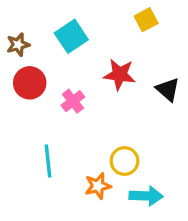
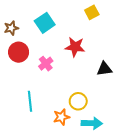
black triangle: (168, 89) -> (104, 69), moved, turned -49

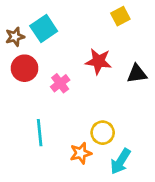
cyan square: (45, 23) -> (44, 28), moved
black triangle: (104, 69) -> (137, 74), moved
cyan arrow: (92, 123) -> (120, 161), turned 120

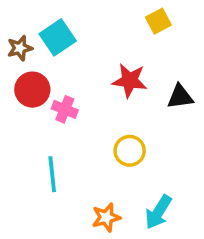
pink cross: (60, 83) -> (65, 109), moved, turned -30
yellow circle: (103, 133) -> (130, 151), moved
orange star: (81, 153) -> (106, 217), moved

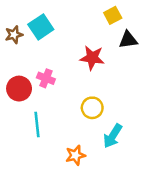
red circle: (32, 90) -> (19, 89), moved
black triangle: (180, 97) -> (128, 40), moved
cyan arrow: (158, 212) -> (113, 136), moved

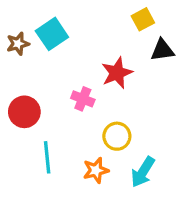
red star: (92, 58) -> (117, 73), turned -30
pink cross: (46, 78) -> (83, 99), moved
orange star: (75, 155) -> (96, 170), moved

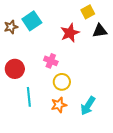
red star: (117, 73) -> (70, 33), moved
yellow circle: (117, 136) -> (62, 82), moved

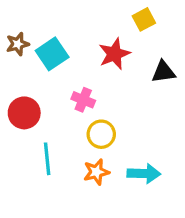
cyan square: (32, 21) -> (52, 54), moved
black triangle: (100, 31) -> (164, 72), moved
cyan arrow: (88, 106) -> (144, 174), turned -120

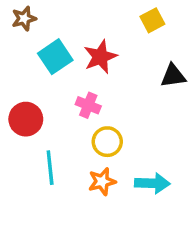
brown star: (18, 44) -> (24, 19), moved
red star: (114, 54) -> (100, 57), moved

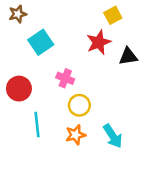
red star: (100, 57) -> (99, 42), moved
cyan arrow: (152, 183) -> (113, 136), turned 55

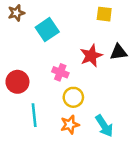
yellow square: (113, 15) -> (104, 14), turned 35
cyan square: (41, 42) -> (47, 30), moved
red star: (99, 42) -> (91, 56), moved

